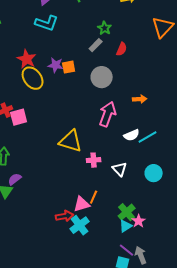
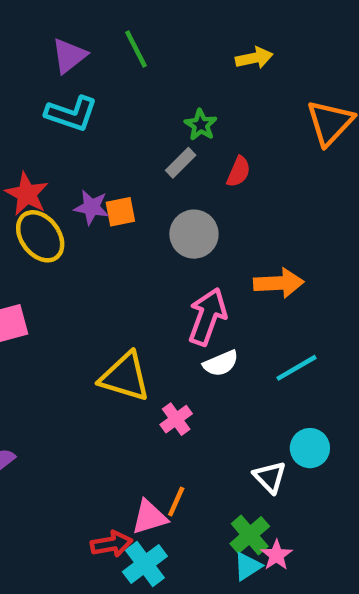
orange arrow: (140, 99) -> (279, 283), size x1.5
white semicircle: (132, 135) -> (221, 363), moved
pink cross: (94, 160) -> (176, 419), turned -32
white triangle: (120, 169) -> (270, 477), moved

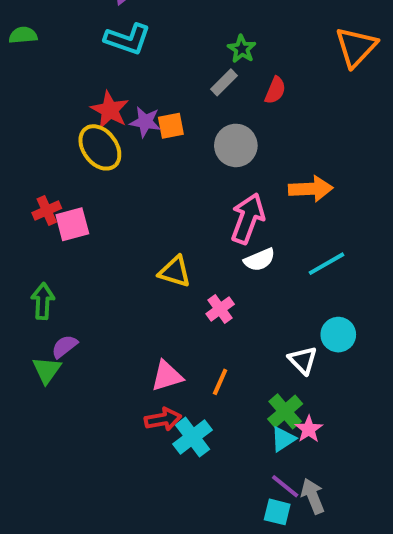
red star: (27, 194) -> (110, 110), moved
yellow triangle: (125, 377) -> (175, 272), size x0.7
pink triangle: (149, 517) -> (167, 376), moved

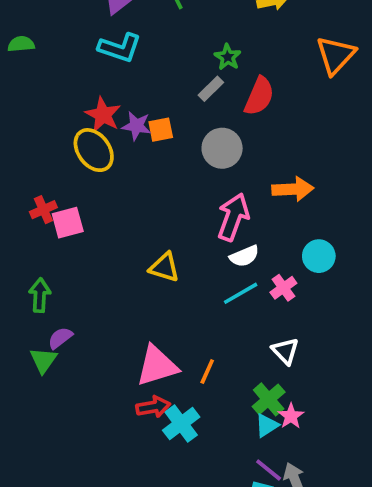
red semicircle: (275, 90) -> (259, 96), size x1.5
cyan line: (326, 264) -> (241, 293), moved
pink cross: (220, 309) -> (283, 288), moved
cyan circle: (338, 335) -> (319, 256), moved
pink triangle: (167, 376) -> (157, 366), size x1.4

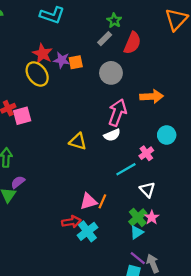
white semicircle: (244, 256) -> (112, 135), moved
cyan line: (241, 293) -> (126, 169), moved
pink triangle: (157, 366) -> (89, 201), moved, size x0.7
pink star: (291, 416) -> (152, 217), moved

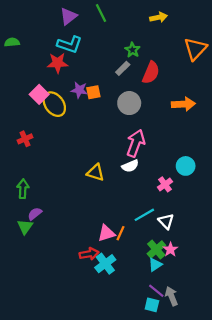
red star: (42, 54) -> (58, 63), moved, turned -30
orange arrow: (152, 96) -> (183, 104), moved
pink square: (22, 116) -> (39, 94), moved, turned -30
cyan line: (126, 169) -> (144, 215), moved

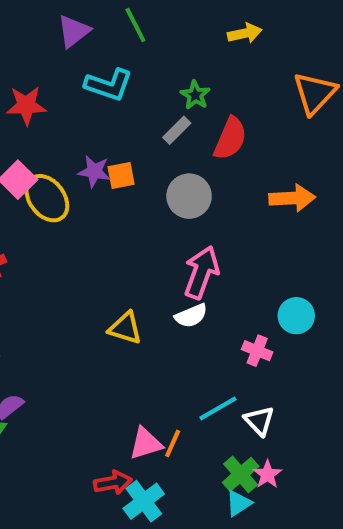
cyan L-shape: (70, 44) -> (109, 85), moved
red star: (58, 63) -> (26, 105), moved
pink cross: (165, 184) -> (257, 351), turned -32

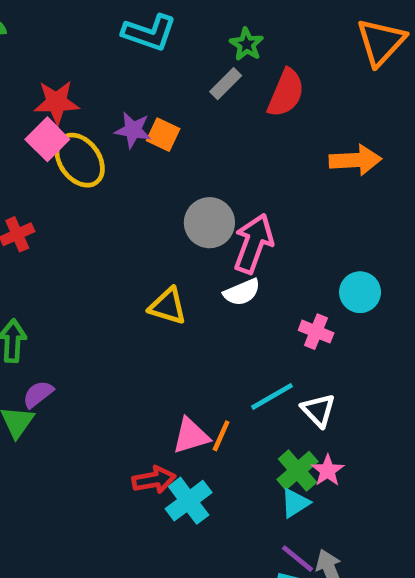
red star: (26, 105) -> (57, 102), moved
orange square: (121, 175) -> (163, 135), turned 36
gray circle: (189, 196) -> (209, 223), moved

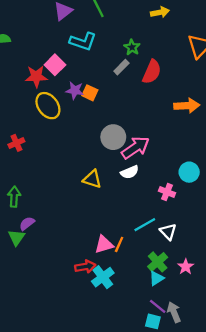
pink square: (47, 139) -> (55, 65), moved
pink arrow: (253, 244) -> (135, 148), turned 36
pink star: (328, 471) -> (186, 267), moved

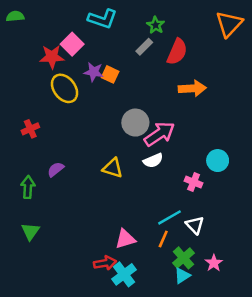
orange arrow: (187, 106) -> (192, 88), moved
purple semicircle: (27, 223) -> (56, 169), moved
orange line: (119, 244) -> (163, 239), moved

